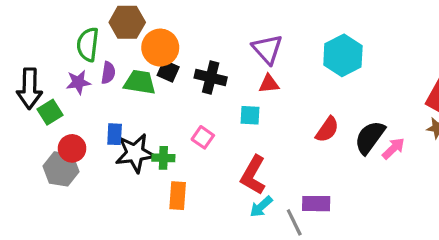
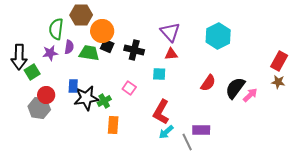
green cross: (163, 158) -> (104, 101), turned -32

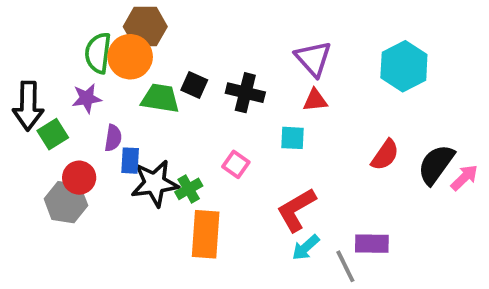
orange circle: (102, 31) -> (130, 57), moved
purple semicircle: (69, 47) -> (113, 138), moved
red L-shape: (161, 112) -> (296, 210), turned 30
orange rectangle: (113, 125) -> (206, 234), size x1.4

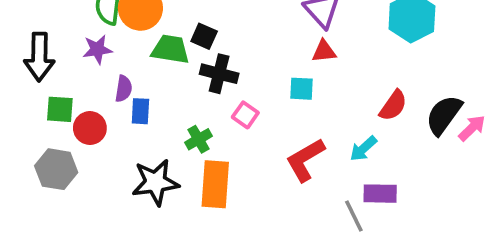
black cross: (245, 93) -> (219, 74), moved
green square: (53, 134) -> (60, 109), moved, turned 36
black star: (155, 183) -> (155, 182), moved
gray hexagon: (66, 202) -> (56, 169), moved
cyan arrow: (306, 247) -> (363, 149), moved

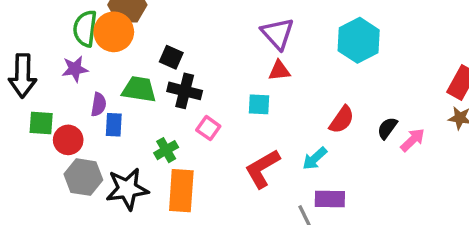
green trapezoid: (170, 49) -> (139, 89), moved
black semicircle: (444, 115) -> (387, 128), size x0.6
gray hexagon: (56, 169) -> (83, 177), moved

